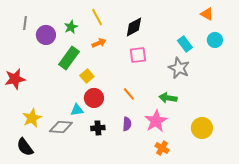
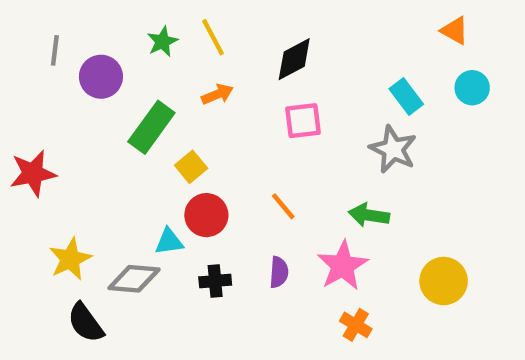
green star: (71, 27) -> (162, 42), moved
black semicircle: (25, 147) -> (86, 323), moved

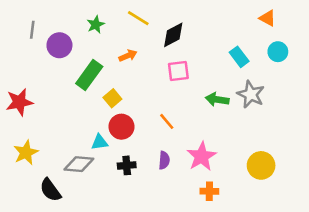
yellow line: (213, 37) -> (138, 18), moved, turned -30
gray star: (393, 149) -> (251, 94), moved
green arrow: (369, 215) -> (217, 100), moved
yellow star: (70, 259) -> (26, 153), moved
orange cross: (356, 325) -> (209, 191), turned -30

